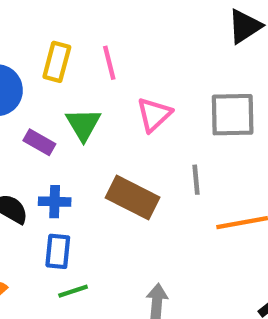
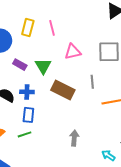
pink triangle: (154, 115) -> (73, 52), turned 30
green triangle: (83, 124) -> (43, 66), moved
green line: (73, 291) -> (25, 134), moved

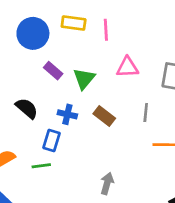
yellow rectangle: (28, 27) -> (74, 23), turned 72
brown rectangle: (63, 90) -> (104, 116), size x0.7
blue cross: (27, 92) -> (67, 114), moved

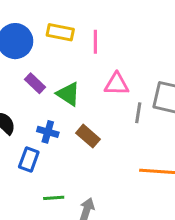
green triangle: (84, 79) -> (68, 94), turned -40
gray line: (146, 113) -> (138, 113), moved
green line: (41, 166) -> (54, 198), moved

